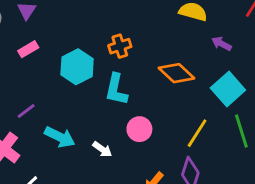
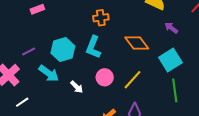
cyan hexagon: (77, 67) -> (63, 50), moved
yellow line: (197, 133) -> (133, 80), moved

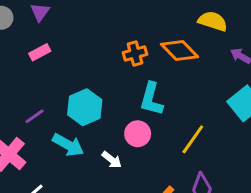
orange diamond: (137, 43) -> (180, 51), moved
cyan L-shape: (93, 47) -> (151, 99), moved
pink circle: (105, 77) -> (138, 134), moved

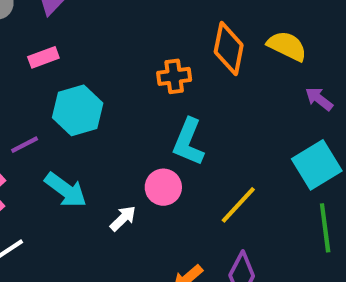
orange diamond: (180, 51) -> (229, 49), moved, turned 48
cyan hexagon: (85, 107) -> (78, 110), moved
white arrow: (112, 160) -> (123, 218), turned -90

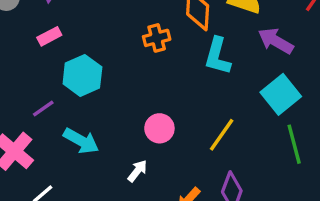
purple arrow: (319, 99) -> (276, 41), size x1.5
cyan L-shape: (188, 142) -> (218, 56), moved
white arrow: (123, 218) -> (137, 171), moved

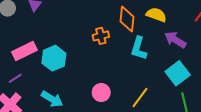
pink rectangle: (49, 36) -> (24, 51), moved, size x1.6
purple line: (43, 109) -> (15, 78), moved

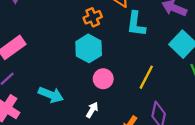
cyan hexagon: (54, 58) -> (89, 48), moved

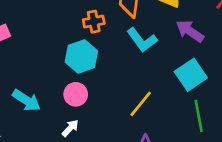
cyan L-shape: (136, 24) -> (142, 40), turned -56
pink circle: (103, 79) -> (76, 94), moved

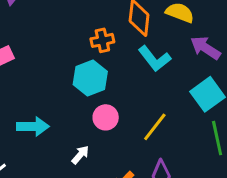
pink circle: (76, 94) -> (106, 117), moved
cyan arrow: (26, 100) -> (33, 126), turned -32

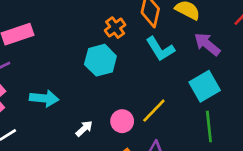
orange cross: (102, 40) -> (115, 28), turned -30
pink circle: (106, 117) -> (122, 121), moved

